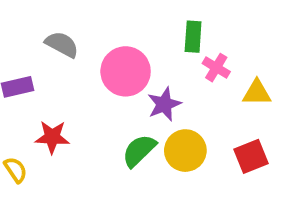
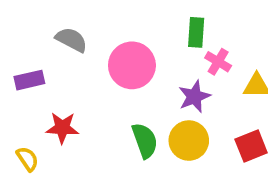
purple star: (164, 104) -> (194, 97), moved
green semicircle: (139, 151) -> (145, 141), turned 114

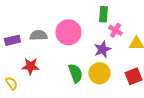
gray semicircle: (71, 40) -> (38, 35), moved, turned -30

